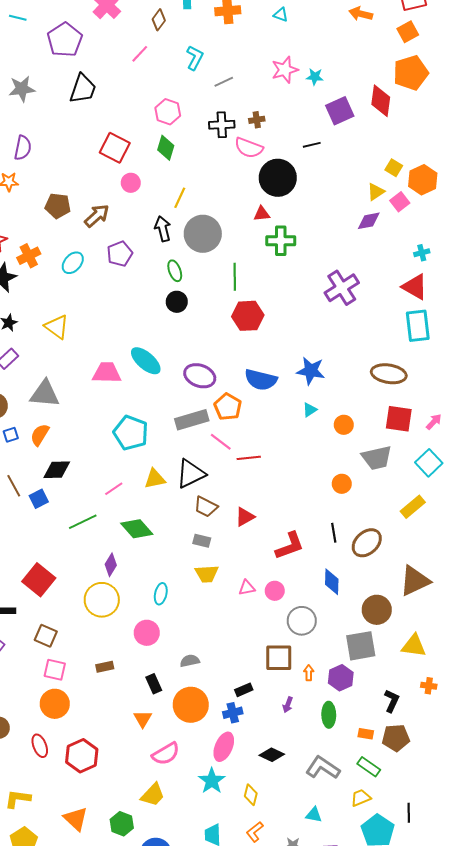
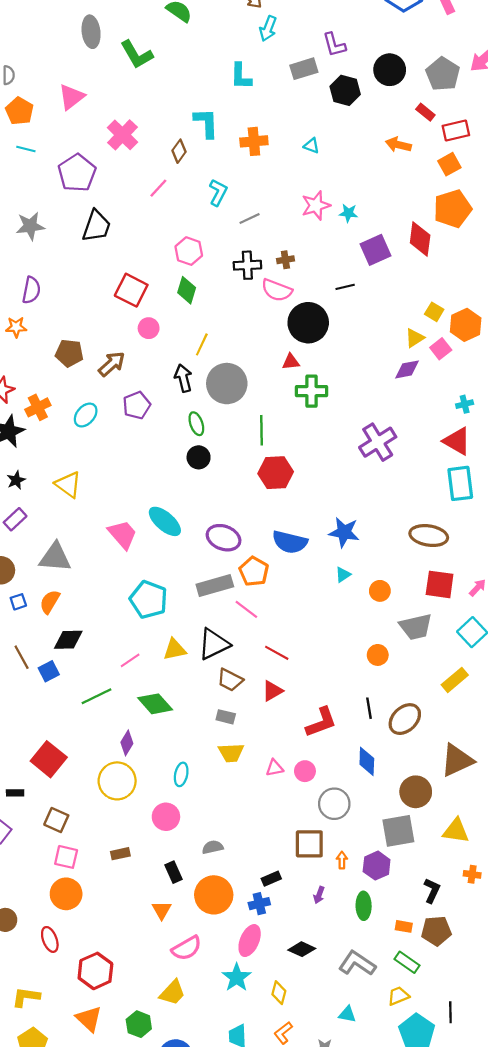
pink trapezoid: (107, 373) -> (123, 534), turned 48
red line: (249, 458) -> (277, 653), moved, turned 35
red hexagon: (82, 756) -> (95, 971), moved

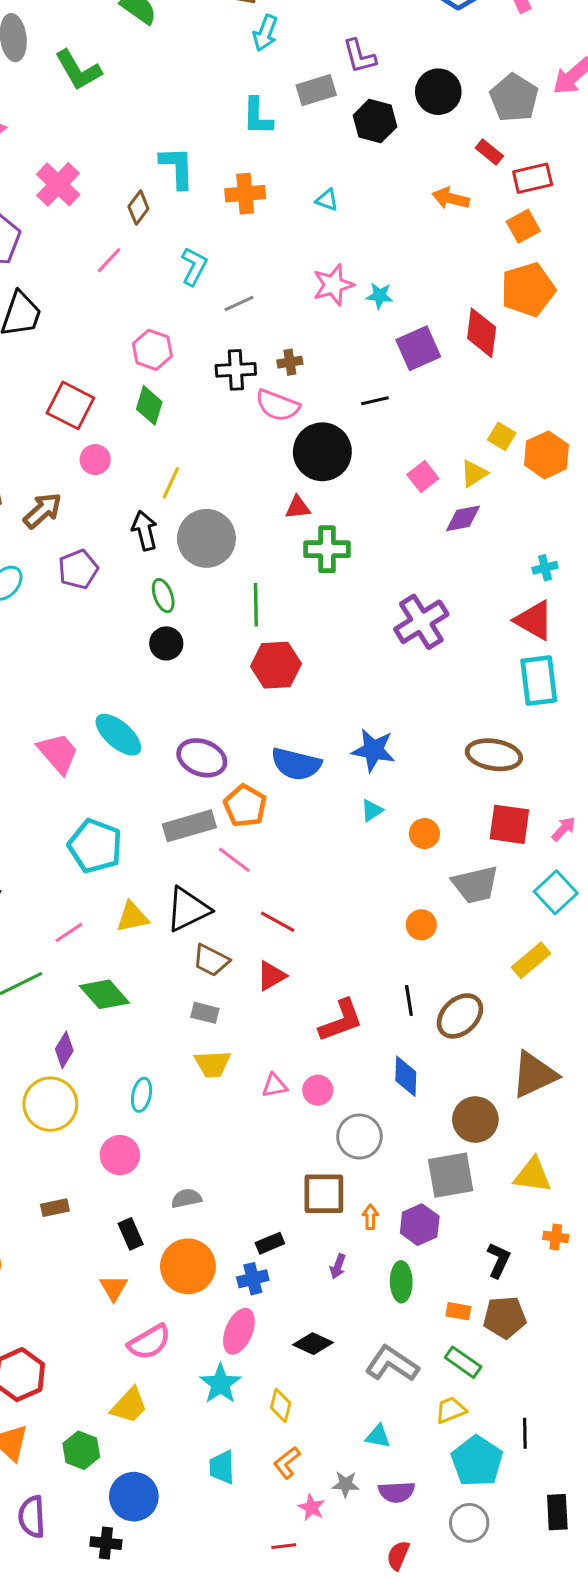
cyan L-shape: (241, 76) -> (257, 116), moved
pink square: (441, 349) -> (423, 477), moved

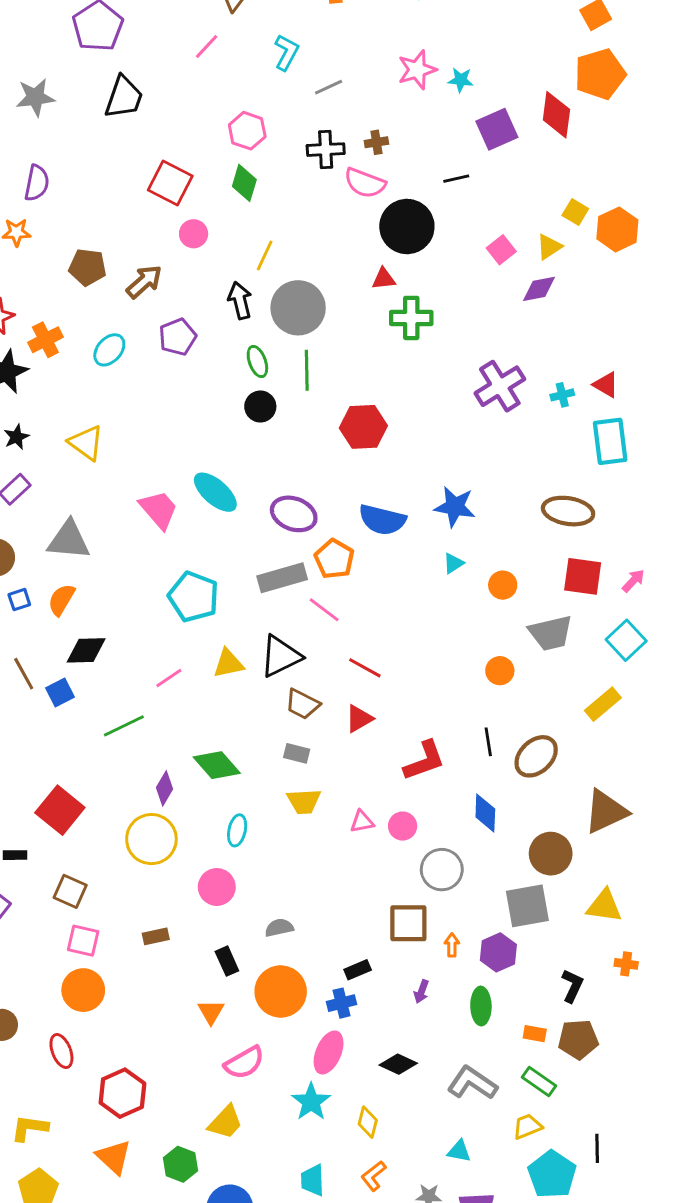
cyan cross: (545, 568) -> (562, 395), moved
green line: (256, 605) -> (307, 370), moved
red triangle: (534, 620) -> (606, 385), size x0.7
green diamond: (104, 994) -> (217, 765), moved

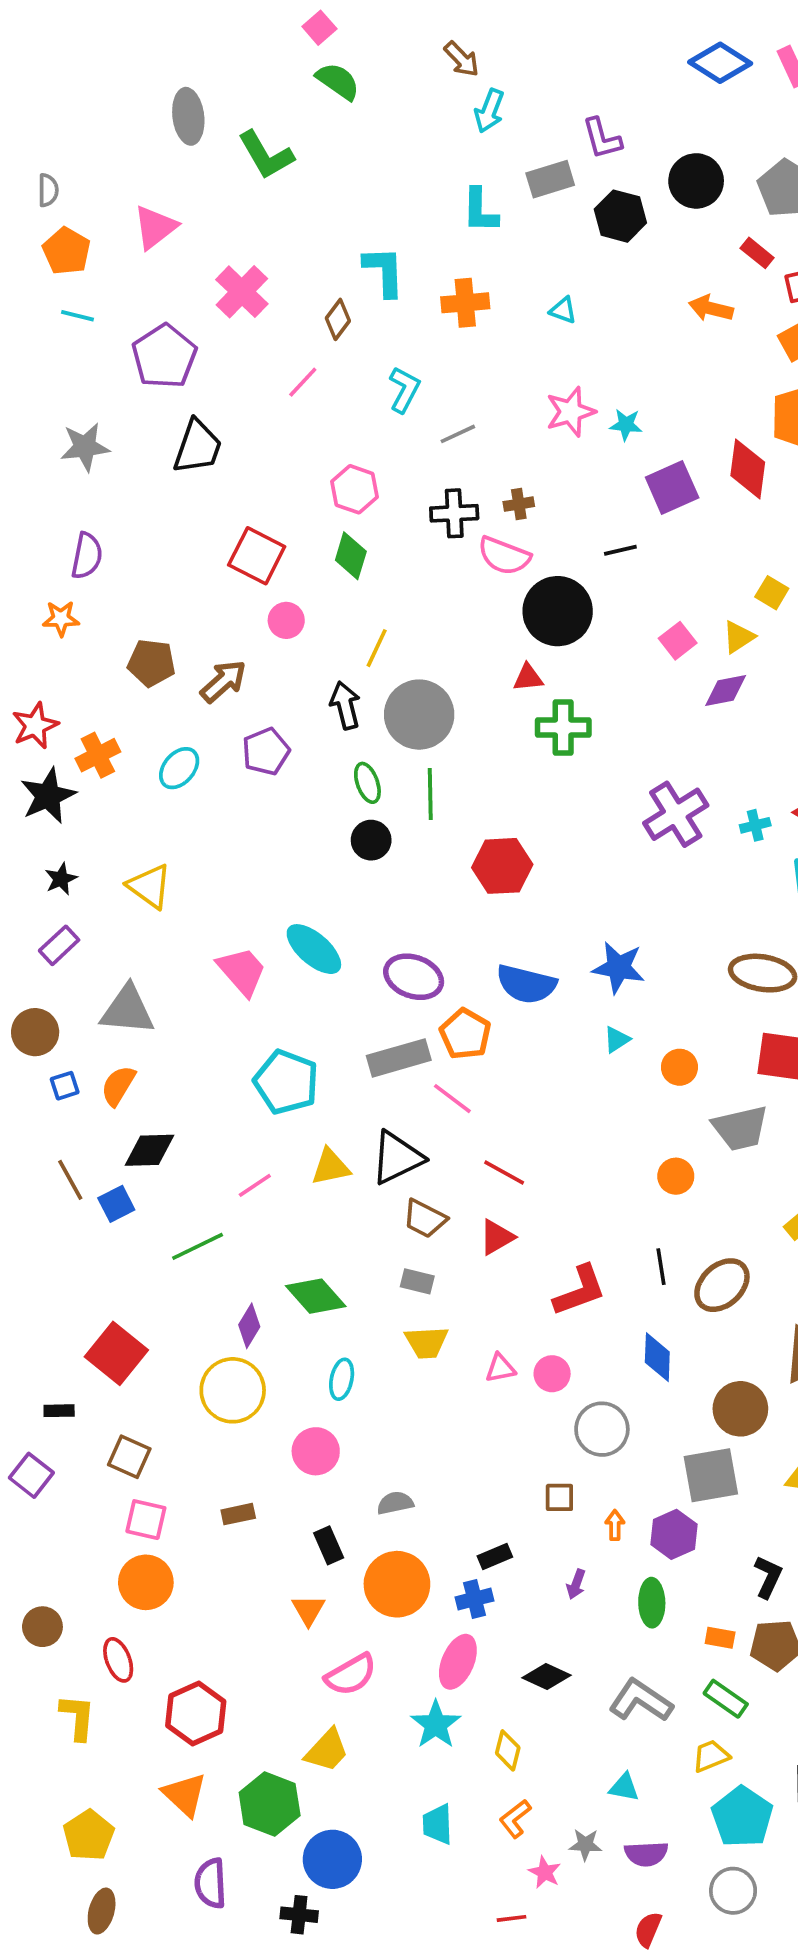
brown square: (408, 923) -> (559, 1497), size x0.6
yellow L-shape: (30, 1128) -> (78, 1717), moved, turned 87
green hexagon: (180, 1164) -> (270, 1804), size x1.4

